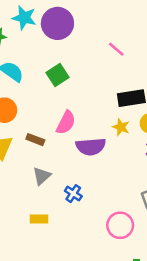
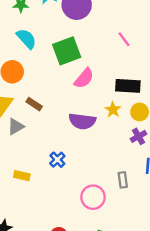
green square: (58, 75) -> (67, 51), size x1.4
pink semicircle: (66, 123) -> (84, 78), moved
gray triangle: (42, 176) -> (16, 127), moved

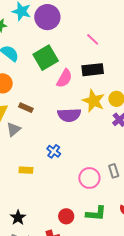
black rectangle: (128, 86) -> (93, 70), moved
yellow star: (113, 110) -> (94, 101), size x1.6
gray rectangle: (123, 180) -> (114, 171), moved

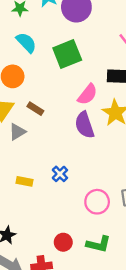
pink semicircle: (64, 78) -> (88, 94), moved
purple semicircle: (69, 115) -> (85, 125), turned 65
blue cross: (54, 151) -> (60, 174), moved

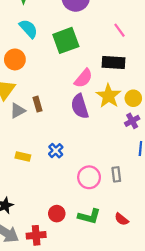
brown rectangle: (35, 109) -> (38, 104), moved, turned 40

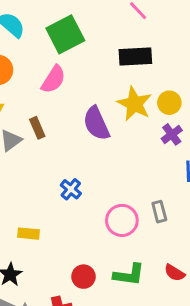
pink semicircle: (83, 78) -> (53, 79), moved
yellow rectangle: (23, 156) -> (28, 234), moved

